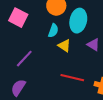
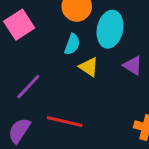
pink square: (18, 18) -> (19, 25), turned 30
red line: (72, 78) -> (65, 121), moved

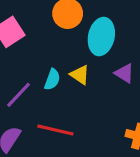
cyan semicircle: (72, 44) -> (52, 79), moved

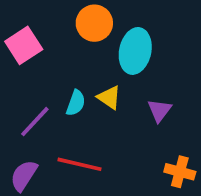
purple triangle: (124, 73) -> (159, 110), moved, turned 35

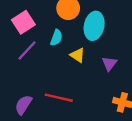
cyan semicircle: (76, 103) -> (56, 38), moved
purple line: (35, 122) -> (27, 51), moved

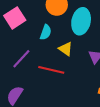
purple line: (27, 51) -> (21, 59), moved
red line: (59, 98) -> (51, 70), moved

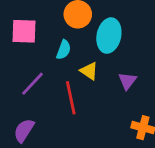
pink square: (15, 18) -> (24, 31), turned 35
red line: (51, 70) -> (71, 98), turned 65

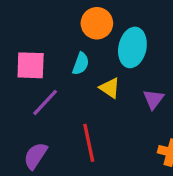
pink square: (24, 31) -> (31, 65), moved
red line: (71, 98) -> (89, 143), moved

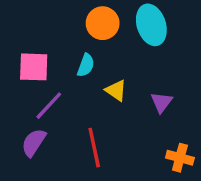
cyan ellipse: (132, 47) -> (151, 25), moved, turned -30
purple semicircle: (35, 156) -> (34, 143), moved

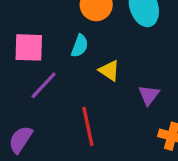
purple triangle: (161, 102) -> (149, 95), moved
purple semicircle: (34, 143) -> (21, 140), moved

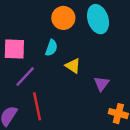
red line: (88, 126) -> (37, 106), moved

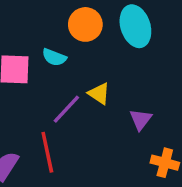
cyan semicircle: (51, 48) -> (54, 57), moved, turned 91
purple line: (25, 76) -> (66, 109), moved

